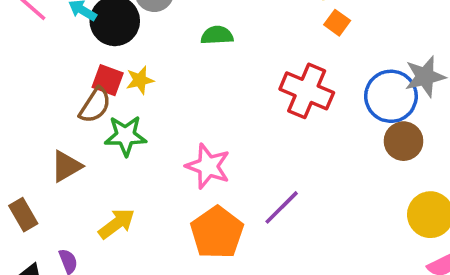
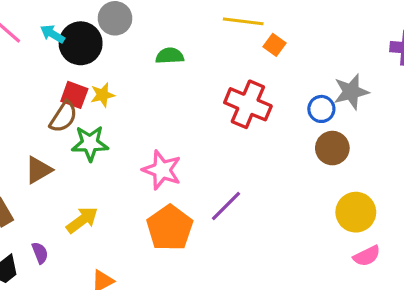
blue circle: (391, 96) -> (321, 109), size x0.6

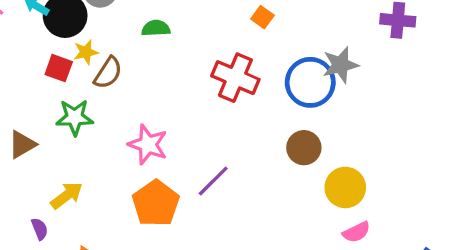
yellow star: (102, 95) -> (86, 52), moved
blue circle: (321, 109) -> (310, 82), size x1.8
brown semicircle: (63, 117) -> (108, 73), moved
brown circle: (332, 148) -> (304, 148), moved
purple semicircle: (40, 253) -> (40, 229), moved

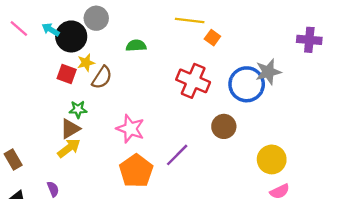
green star: (75, 117) -> (78, 109), size x0.7
brown triangle: (22, 144) -> (70, 129), moved
brown circle: (304, 148) -> (224, 126), moved
yellow arrow: (67, 195) -> (69, 148), moved

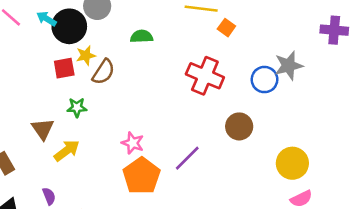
red square: (67, 74) -> (64, 68), turned -30
blue circle: (247, 84) -> (264, 80), size x0.7
brown triangle: (70, 129) -> (43, 129), moved, turned -35
pink star: (130, 129) -> (133, 143), moved, size x0.7

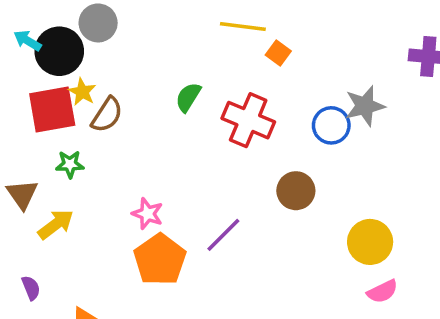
green semicircle: (142, 36) -> (188, 97), moved, turned -55
yellow star: (86, 55) -> (82, 92), turned -30
red square: (64, 68) -> (52, 109), size x1.6

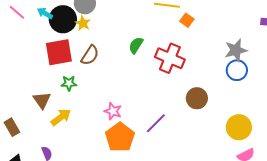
yellow star: (82, 92) -> (83, 23), moved
blue circle: (331, 125) -> (237, 70), moved

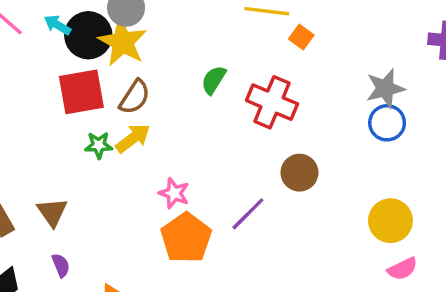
yellow star: (83, 23) -> (123, 42), size x1.8
brown circle: (197, 98) -> (299, 173), moved
brown triangle: (42, 100) -> (52, 212), moved
yellow arrow: (61, 117) -> (133, 138), moved

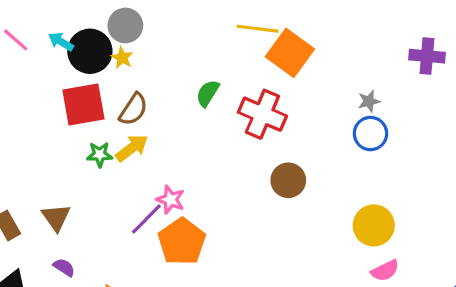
orange square: (301, 37) -> (290, 53), size x2.0
yellow star: (123, 42) -> (122, 58), size x0.5
gray star: (385, 88) -> (369, 101), size x0.6
purple line: (248, 214) -> (146, 219), moved
purple semicircle: (61, 265) -> (64, 267), turned -35

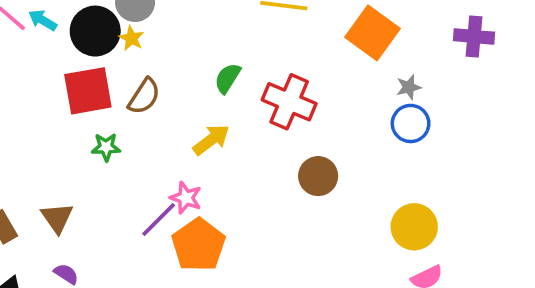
cyan arrow: (61, 42) -> (43, 20), moved
orange square: (290, 53) -> (372, 33), moved
yellow arrow: (132, 148) -> (211, 140), moved

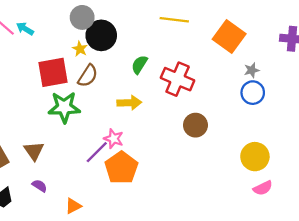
black circle: (95, 31) -> (101, 35), moved
yellow star: (131, 38) -> (80, 49), moved
yellow arrow: (211, 140) -> (129, 103), turned 35
green star: (106, 147) -> (64, 107), size x1.8

